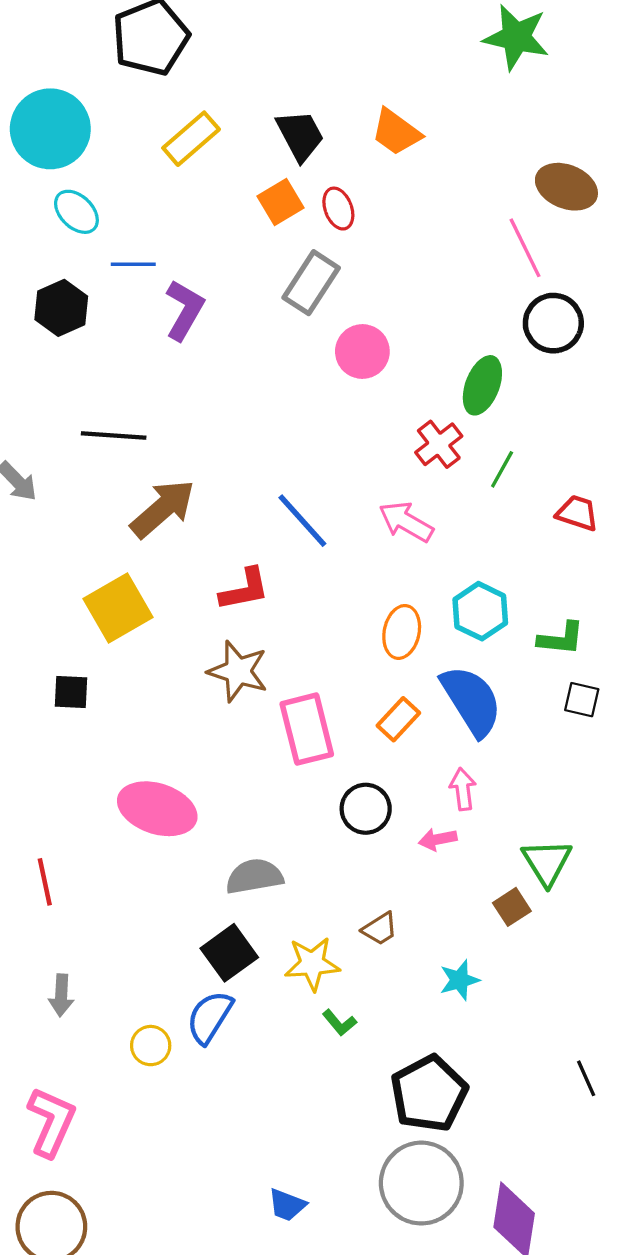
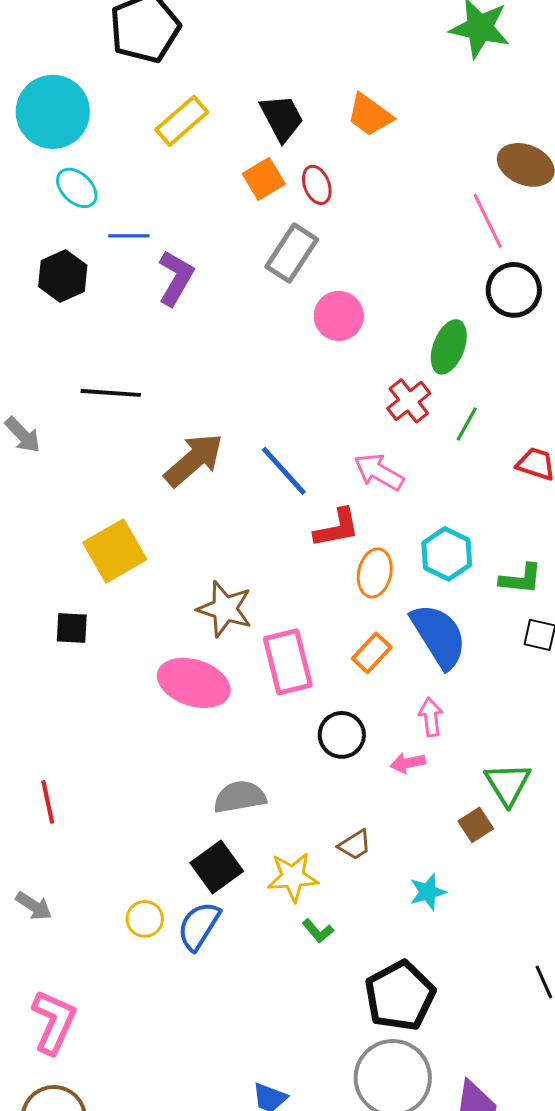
brown arrow: (163, 509) -> (194, 460), moved
red L-shape: (245, 589) -> (337, 528), moved
pink ellipse: (157, 809) -> (194, 683), moved
gray arrow: (61, 995) -> (34, 906), moved, turned -60
yellow circle: (151, 1046) -> (145, 919), moved

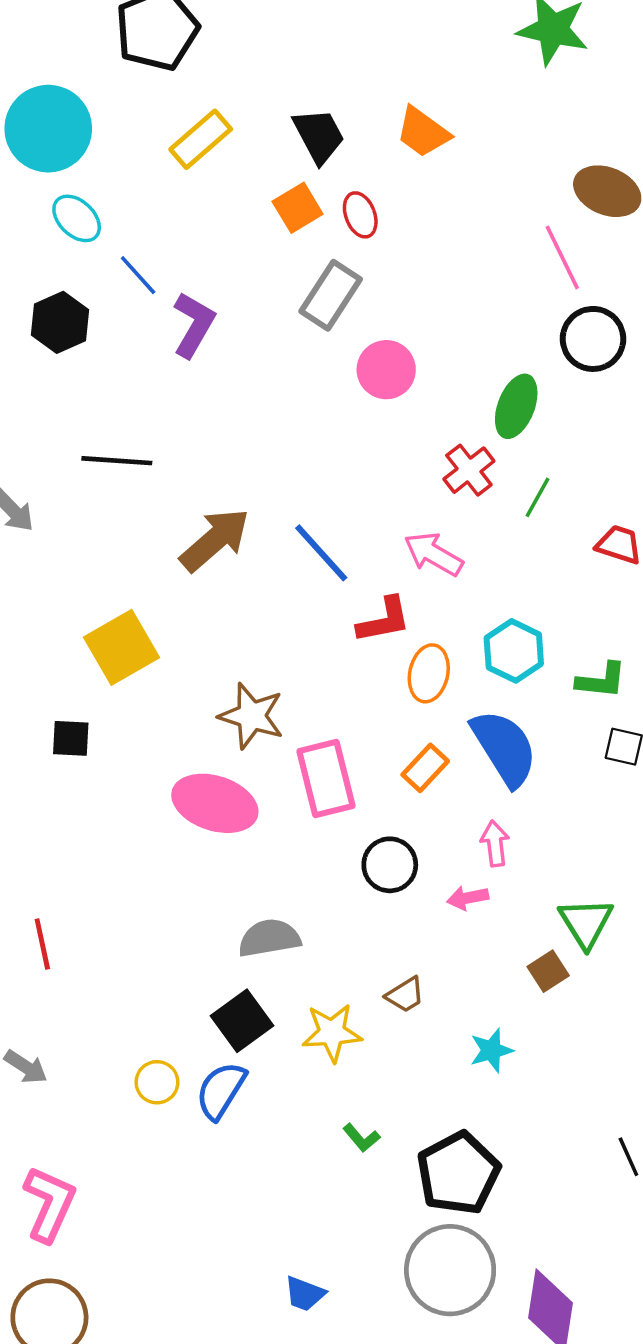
blue line: (129, 236) -> (138, 275), turned 48
green L-shape: (318, 931) -> (361, 1138), moved

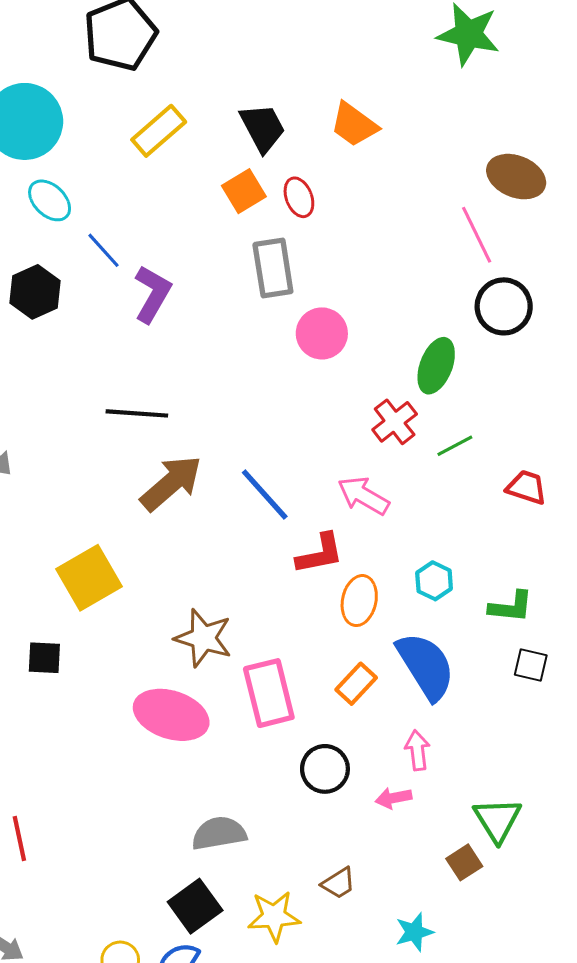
gray rectangle: (331, 295) -> (273, 268), turned -42
black line: (117, 461) -> (137, 413), moved
green line: (537, 497) -> (455, 446), turned 33
cyan hexagon: (514, 651) -> (434, 581), size x0.7

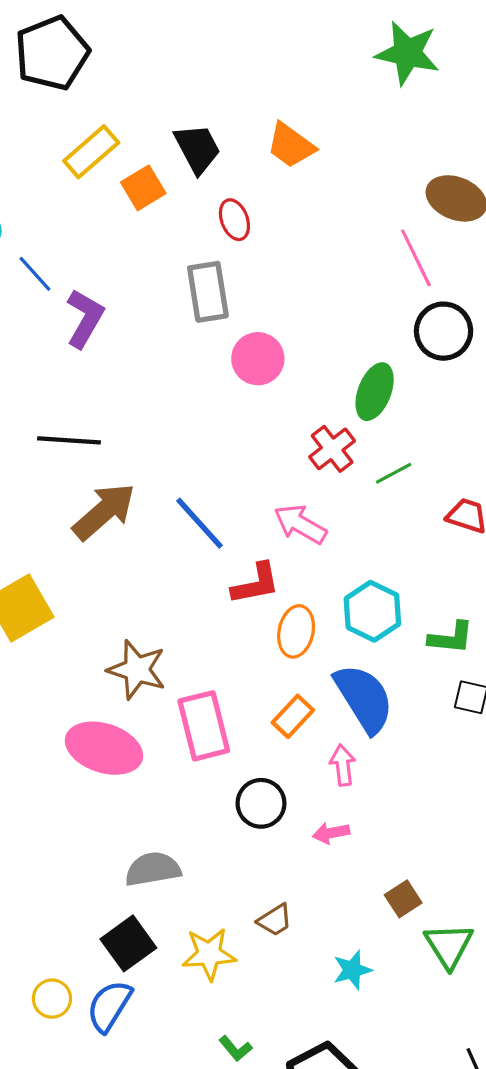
orange square: (244, 191) -> (143, 188), moved
cyan hexagon: (434, 581) -> (372, 611), size x1.5
pink arrow: (417, 750) -> (343, 765), moved
green triangle: (497, 820) -> (449, 946), moved

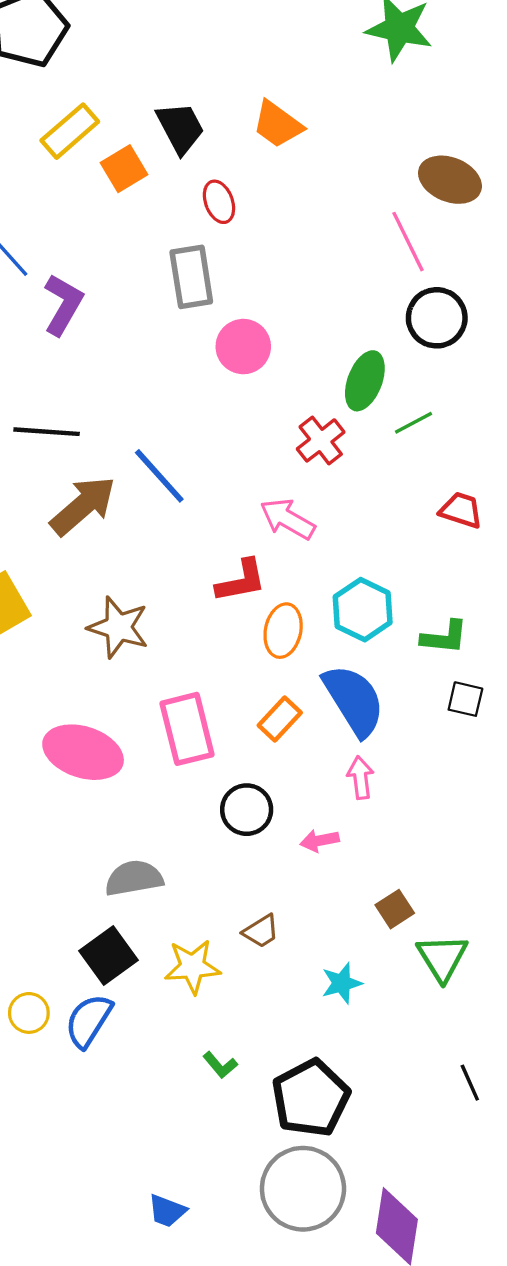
green line: (394, 473) -> (413, 423), moved
blue line: (199, 523) -> (159, 476), moved
brown star: (137, 670) -> (118, 627), moved
pink arrow: (343, 765) -> (360, 778), moved

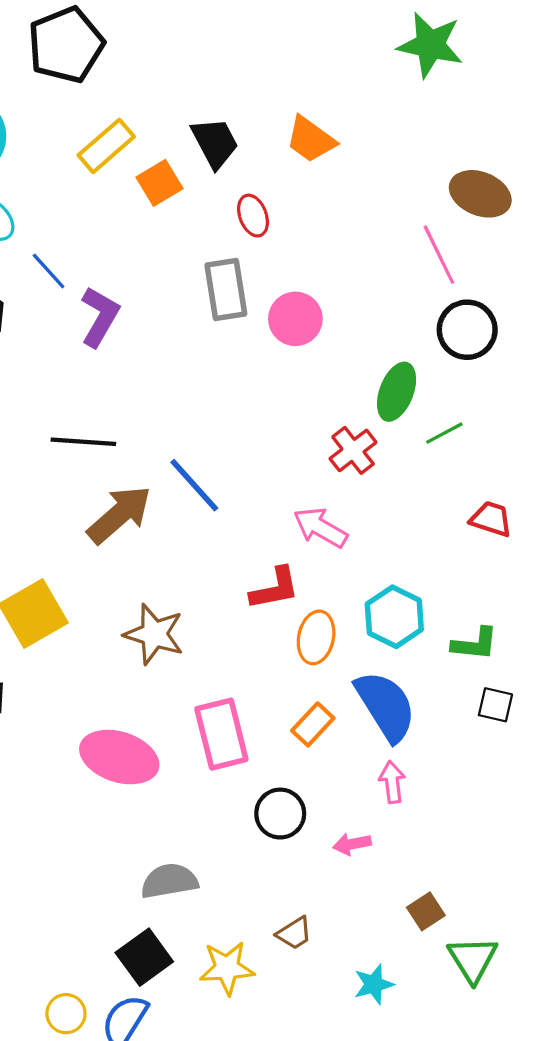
pink circle: (243, 347) -> (295, 319), moved

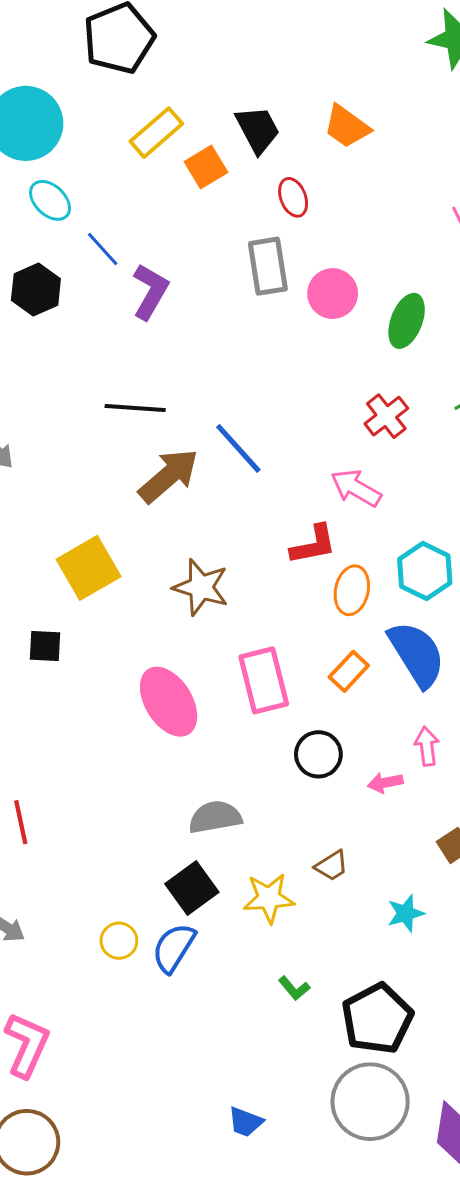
green ellipse: (397, 392) -> (407, 321), moved
pink ellipse: (119, 757) -> (169, 702), turned 40
pink arrow: (392, 782) -> (427, 746), moved

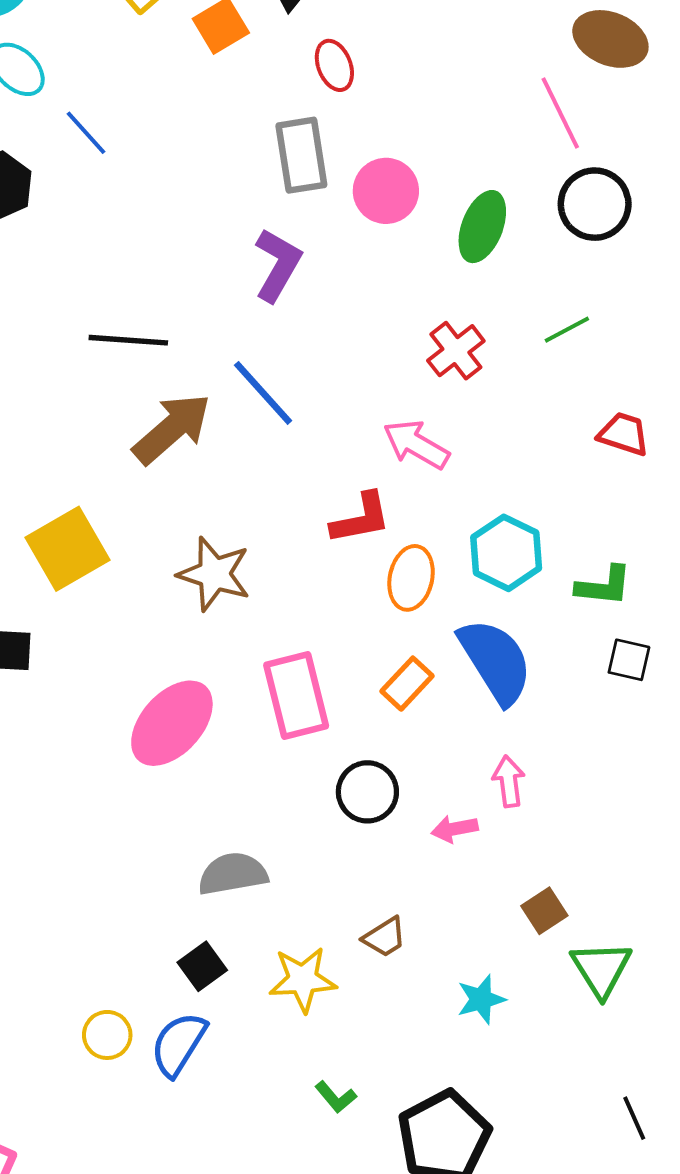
purple L-shape: (150, 292) -> (278, 265), moved
pink ellipse: (169, 702) -> (172, 723), turned 74
black square: (192, 888) -> (202, 966), size x0.7

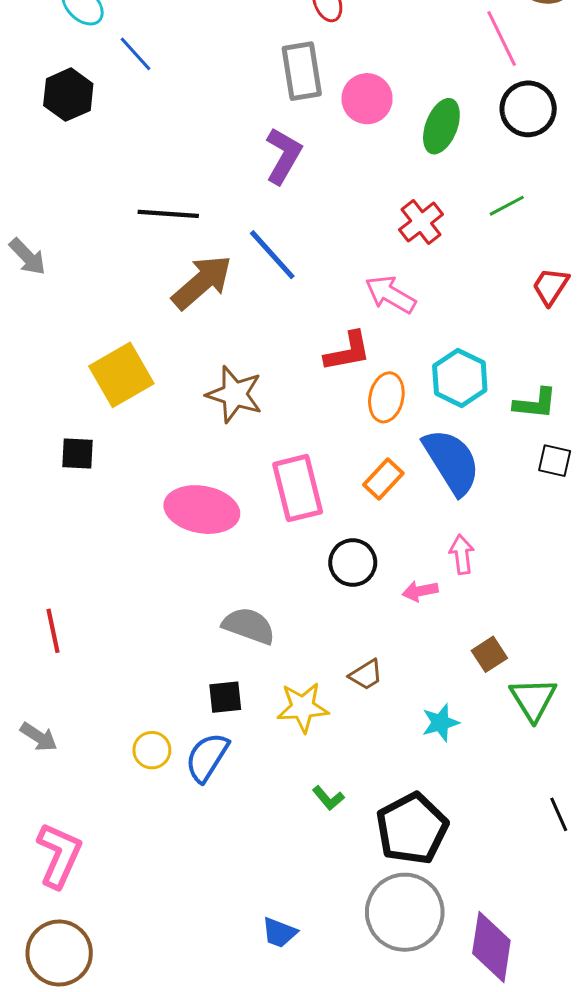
red trapezoid: (624, 434) -> (551, 286), turned -75
pink ellipse: (172, 723) -> (202, 510), turned 58
gray semicircle: (233, 874) -> (249, 626), turned 30
black square: (202, 966) -> (225, 697), turned 30

